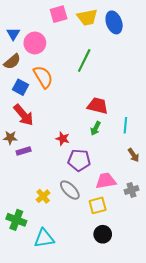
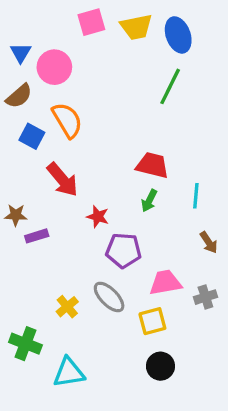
green line: (84, 60) -> (170, 86), moved
red arrow: (24, 115) -> (62, 180), moved

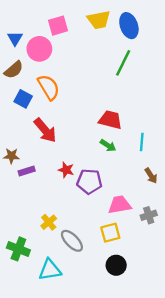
pink square: (91, 22) -> (58, 26), moved
green arrow: (149, 201) -> (108, 145), turned -84
red star: (98, 217) -> (66, 170), moved
gray ellipse: (109, 297) -> (72, 241), moved

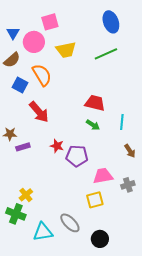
yellow trapezoid: (99, 20) -> (66, 50), moved
green line: (123, 63) -> (106, 54), turned 40
yellow cross: (49, 222) -> (26, 195), moved
gray ellipse: (72, 241) -> (70, 223), moved
black circle: (116, 265) -> (100, 239), moved

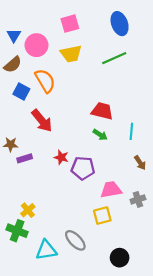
pink square: (50, 22) -> (70, 24), moved
black circle: (100, 239) -> (120, 258), moved

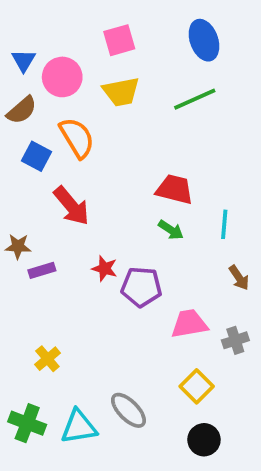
yellow square: (102, 216) -> (197, 386), moved, turned -30
green cross: (17, 231) -> (27, 423), moved

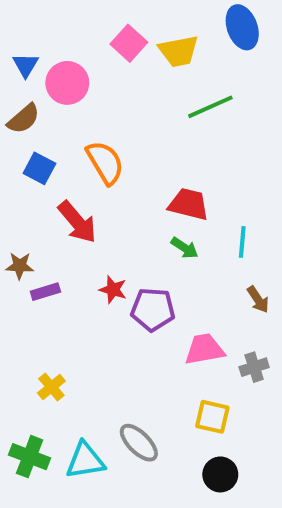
pink square: (119, 40) -> (129, 43), turned -32
blue ellipse: (204, 40) -> (242, 27), moved
yellow trapezoid: (121, 92) -> (179, 51), moved
orange semicircle: (77, 138) -> (105, 162), moved
yellow square: (197, 386) -> (212, 417), turned -32

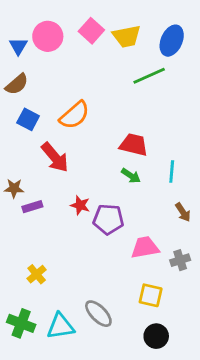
blue ellipse: (242, 27) -> (172, 41), moved, turned 44
pink circle: (67, 83) -> (48, 36), moved
orange semicircle: (105, 162) -> (75, 115), turned 80

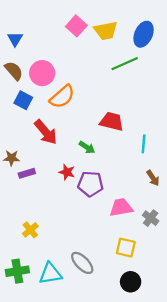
pink circle: (48, 36) -> (42, 73), moved
brown semicircle: (17, 84) -> (14, 71), turned -90
green arrow: (131, 176) -> (87, 147), moved
gray cross: (180, 260) -> (151, 218), turned -35
green cross: (21, 323) -> (17, 271), turned -30

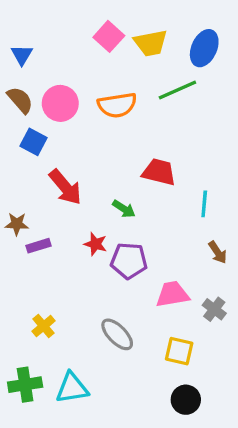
orange semicircle: (62, 97) -> (117, 105), moved, turned 32
gray ellipse: (82, 263) -> (117, 334), moved

